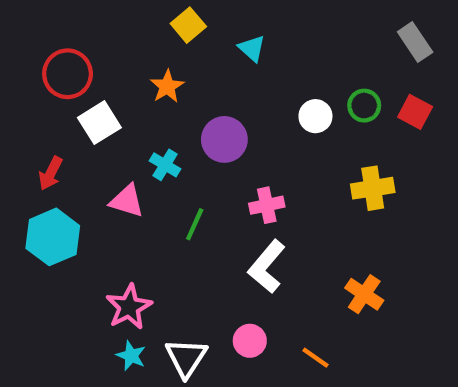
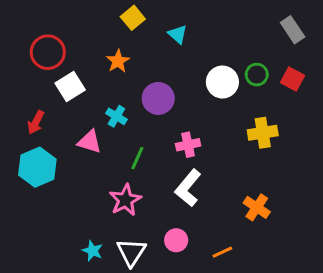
white circle: (315, 116) -> (222, 82), size x1.4
pink star: (129, 307) -> (125, 200), moved
orange line: (315, 358) -> (222, 252), turned -60

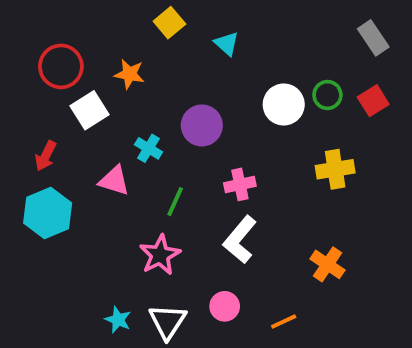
orange star: (118, 61) -> (129, 74), moved, turned -30
red square: (293, 79) -> (373, 101), turned 30

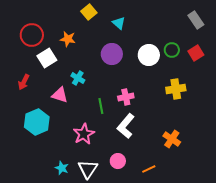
purple circle: (202, 125) -> (112, 54), moved
green line: (175, 202) -> (101, 106), moved, turned -35
cyan hexagon: (48, 213) -> (37, 122), moved

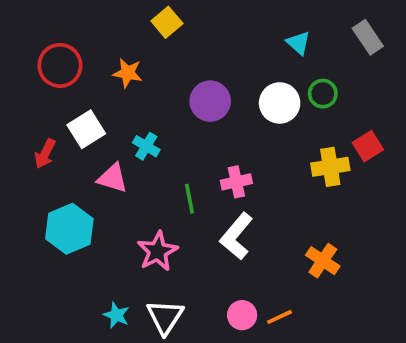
cyan triangle: (119, 23) -> (298, 43), moved
red square: (196, 53) -> (368, 146), moved
white square: (47, 58) -> (86, 129), moved
pink circle: (118, 161) -> (242, 315), moved

